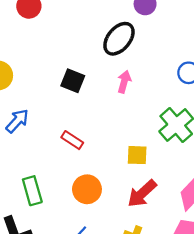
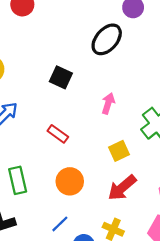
pink arrow: (124, 82) -> (108, 103), moved
yellow square: (137, 155) -> (119, 151), turned -30

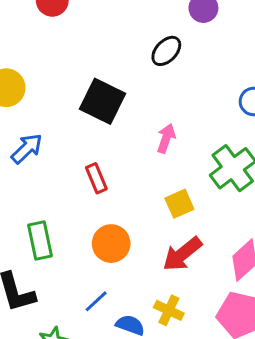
black ellipse: (107, 39) -> (166, 51), size x0.7
black square: (61, 77) -> (102, 101), size x1.4
red rectangle: (58, 134) -> (96, 178), turned 30

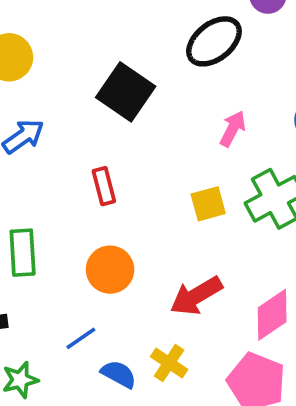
black ellipse: (166, 51) -> (214, 41), size x1.4
pink arrow: (166, 138) -> (233, 129), moved
yellow square: (179, 204) -> (208, 204), moved

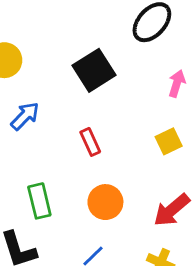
black square: (126, 92) -> (94, 70), turned 33

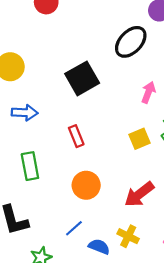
blue arrow: (25, 116) -> (25, 113), turned 45
green rectangle: (39, 201) -> (30, 166), moved

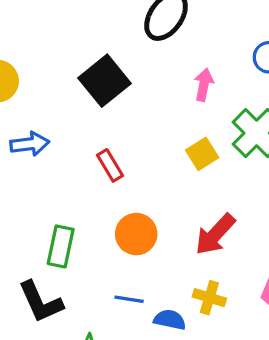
green rectangle: (30, 166) -> (61, 246), moved, turned 32
blue line: (74, 228) -> (129, 299), turned 60

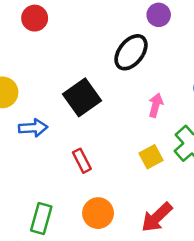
blue arrow: (30, 144) -> (33, 128), moved

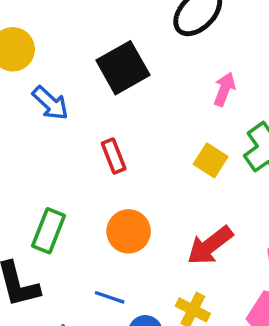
blue arrow: (33, 128) -> (50, 103), turned 40
yellow square: (151, 157) -> (211, 160), turned -35

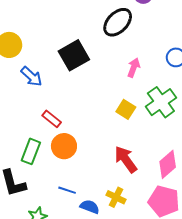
red rectangle: (114, 156) -> (52, 119), moved, turned -30
orange circle: (129, 231) -> (64, 146), moved
red arrow: (210, 246) -> (126, 159), turned 92

